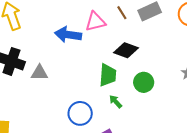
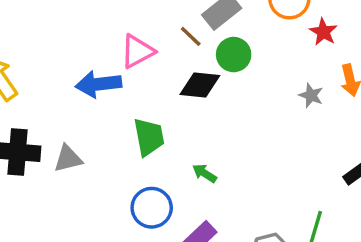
brown line: (122, 13) -> (191, 36), moved
green trapezoid: (108, 75) -> (149, 137), moved
green circle: (144, 82) -> (234, 55), moved

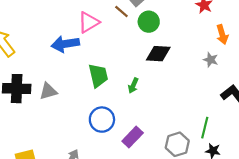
black diamond: (200, 85) -> (158, 54), moved
gray star: (311, 95) -> (211, 60), moved
green arrow: (205, 173) -> (133, 86), moved, turned -96

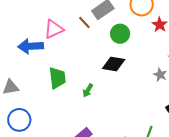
green circle: (149, 22) -> (120, 34), moved
blue circle: (102, 120) -> (19, 120), moved

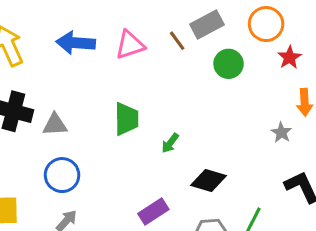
blue arrow: (31, 46) -> (76, 43), moved
black diamond: (114, 64) -> (208, 181), moved

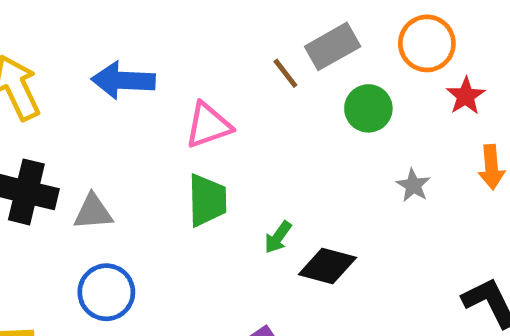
pink triangle: (130, 45) -> (208, 125), moved
gray star: (281, 133) -> (413, 185), moved
black diamond: (208, 181) -> (327, 266), moved

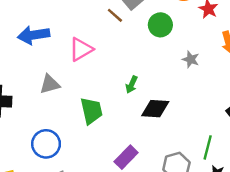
green trapezoid: (207, 200) -> (91, 111), moved
gray triangle: (93, 212) -> (50, 84), moved
green arrow: (278, 237) -> (132, 85), moved

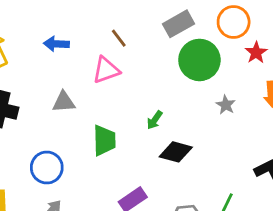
brown line: (115, 15) -> (119, 38), moved
green circle: (160, 25) -> (199, 60), size x1.5
blue arrow: (34, 35) -> (56, 44), size x0.7

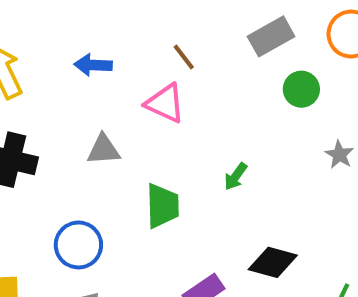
green circle: (199, 60) -> (301, 89), size x0.6
pink triangle: (106, 70) -> (165, 103), turned 44
black diamond: (176, 152) -> (273, 262), moved

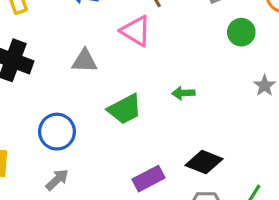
green arrow: (236, 176) -> (183, 93), turned 45
green trapezoid: (162, 206) -> (125, 109), turned 57

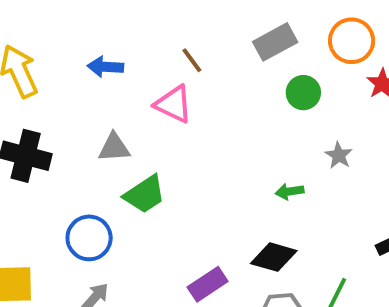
green arrow: (183, 93) -> (289, 191), moved
green trapezoid: (125, 109) -> (145, 194), moved

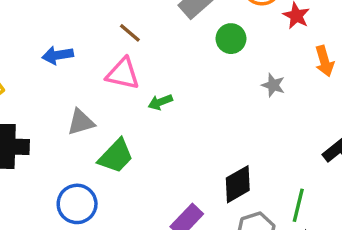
green arrow: (289, 191) -> (160, 102), moved
black diamond: (274, 257) -> (238, 184), turned -33

